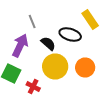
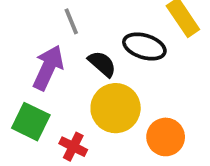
orange circle: (85, 68) -> (166, 137), moved

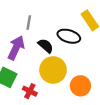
gray line: (71, 21) -> (29, 23), turned 32

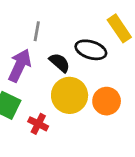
orange circle: (80, 86) -> (107, 101), moved

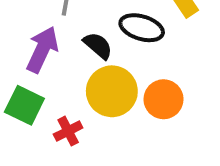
red cross: (38, 124) -> (68, 131), turned 36

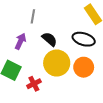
black ellipse: (142, 28) -> (84, 39), moved
purple arrow: (42, 50) -> (20, 41), size x0.7

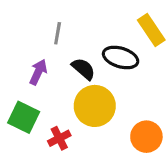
black ellipse: (84, 39) -> (121, 58), moved
orange circle: (84, 67) -> (146, 137), moved

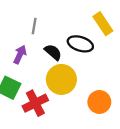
red cross: (59, 138) -> (35, 103), size x1.5

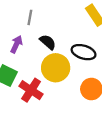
black ellipse: (80, 44) -> (84, 52), moved
red cross: (35, 103) -> (31, 90), turned -30

